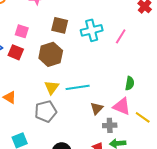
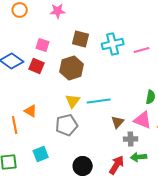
pink line: (121, 36) -> (142, 50), turned 42

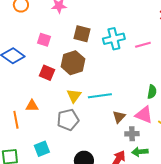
red square: (37, 66) -> (47, 73), moved
orange triangle: (31, 111) -> (32, 106), turned -32

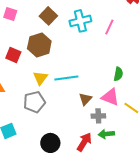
brown square: (82, 34) -> (48, 16), turned 30
pink square: (44, 40) -> (10, 14), moved
pink line: (143, 45) -> (109, 27), turned -49

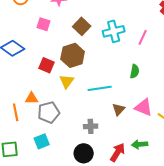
green semicircle: (118, 74) -> (135, 71), moved
yellow triangle: (40, 78) -> (67, 81), moved
gray pentagon: (34, 102) -> (49, 112), moved
gray cross: (98, 116) -> (91, 126), moved

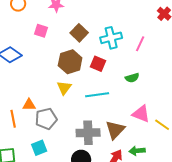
red square: (47, 65) -> (98, 64), moved
green semicircle: (135, 71) -> (132, 78), turned 64
brown triangle: (119, 109) -> (115, 130), moved, size x1.5
gray cross: (91, 126) -> (88, 133), size x1.6

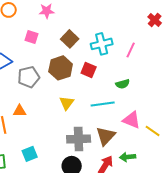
yellow triangle: (64, 88) -> (67, 103), moved
cyan line: (97, 95) -> (103, 104), moved
gray pentagon: (46, 119) -> (29, 77), moved

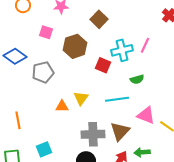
brown square: (70, 39) -> (99, 19), moved
cyan cross: (102, 44) -> (122, 50), moved
brown hexagon: (61, 68) -> (75, 46), moved
orange triangle: (20, 111) -> (62, 106), moved

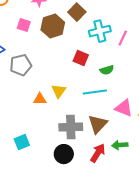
brown hexagon: (75, 46) -> (53, 26), moved
cyan cross: (122, 50) -> (100, 31), moved
green semicircle: (137, 79) -> (107, 70), moved

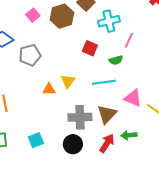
pink square: (24, 25) -> (33, 15), turned 32
pink line: (123, 38) -> (129, 40), moved
cyan square: (22, 142) -> (36, 140), moved

